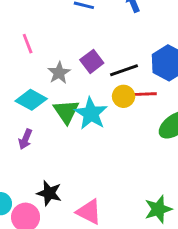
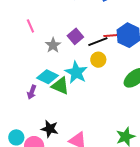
red line: (145, 94) -> (111, 36), moved
cyan diamond: (31, 100) -> (48, 77), moved
green triangle: (66, 112) -> (60, 86), moved, turned -30

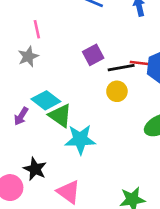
gray star: (53, 45) -> (28, 56), moved
cyan star: (76, 72) -> (80, 139), moved, turned 30

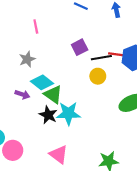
gray star: (28, 56) -> (27, 59), moved
purple arrow: (21, 116) -> (22, 95), turned -104
black star: (35, 169) -> (48, 115), moved

